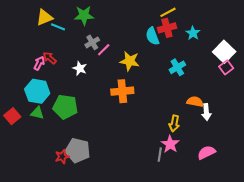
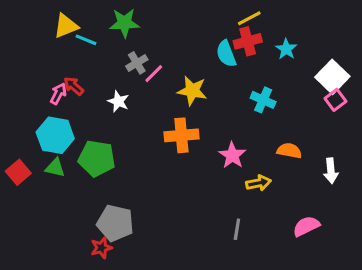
cyan cross: (177, 67) -> (263, 100), turned -35
white arrow: (206, 112) -> (331, 171), moved
yellow arrow: (174, 123) -> (258, 183), turned -112
pink star: (170, 144) -> (232, 155), moved
red star: (62, 157) -> (101, 248), moved

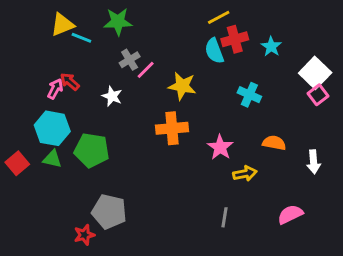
yellow line: (249, 18) -> (219, 17), moved
red star: (101, 248) -> (84, 235), moved

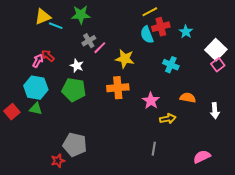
green pentagon: (92, 150) -> (74, 90), moved
pink semicircle: (290, 214) -> (202, 157), moved

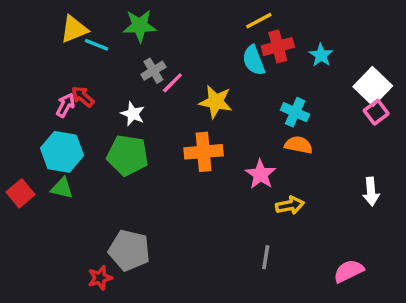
orange semicircle: (188, 98) -> (299, 145), moved

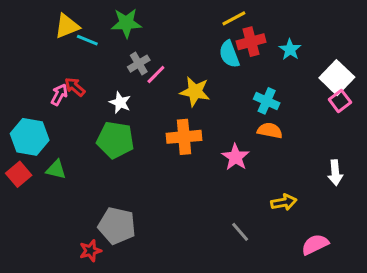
cyan hexagon: (62, 152) -> (30, 137), moved
yellow arrow: (290, 205) -> (284, 202), moved
gray line: (266, 257) -> (240, 232), turned -50

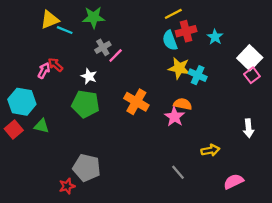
yellow star: (195, 92) -> (179, 68), moved
orange semicircle: (270, 131) -> (183, 104), moved
orange cross: (184, 137) -> (136, 102), turned 35

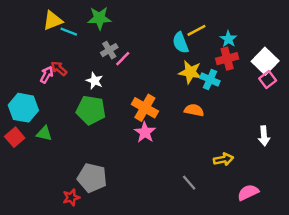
yellow line: (173, 14) -> (196, 30), moved
red cross: (186, 31) -> (227, 59), moved
pink star: (175, 117) -> (145, 132), moved

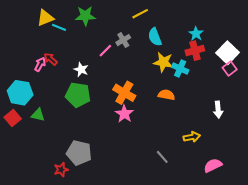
yellow line: (196, 30) -> (140, 14), moved
gray cross: (109, 50) -> (123, 40), moved
white arrow: (264, 136) -> (218, 110), moved

